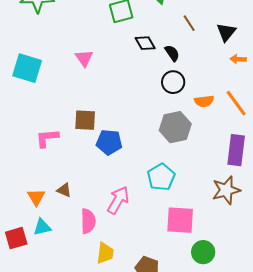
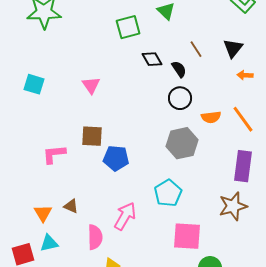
brown line: (189, 23) -> (196, 49), moved
pink triangle: (84, 58) -> (91, 85), moved
cyan square: (27, 68) -> (34, 84), size x0.7

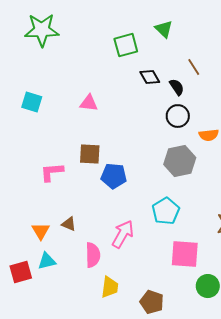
pink triangle: (91, 85) -> (89, 103), turned -48

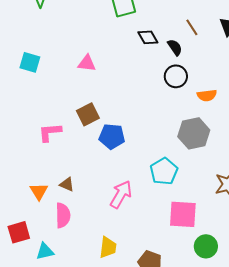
brown square: (90, 154) -> (88, 114), turned -30
gray hexagon: (180, 161) -> (194, 133), moved
pink semicircle: (93, 255) -> (63, 215), moved
cyan triangle: (47, 261) -> (45, 251), moved

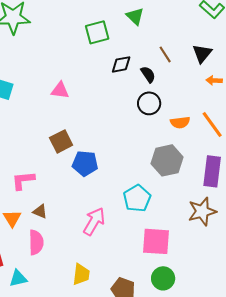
black diamond: (148, 37) -> (121, 64), turned -70
pink L-shape: (50, 132) -> (23, 180), moved
green circle: (206, 246) -> (163, 278), moved

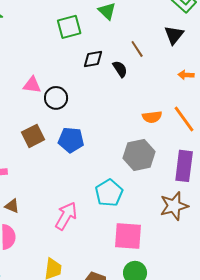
black triangle: (202, 53) -> (174, 35), moved
black circle: (149, 103) -> (56, 98), moved
blue pentagon: (85, 163) -> (71, 140), moved

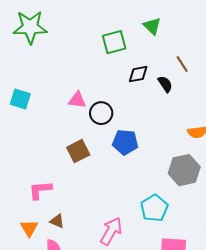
blue pentagon: (71, 140) -> (125, 142), moved

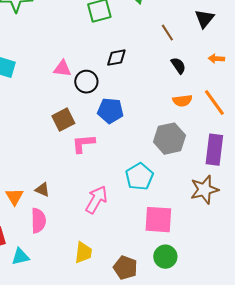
black diamond: (138, 74) -> (116, 58), moved
black semicircle: (165, 84) -> (178, 66), moved
pink L-shape: (40, 190) -> (83, 144), moved

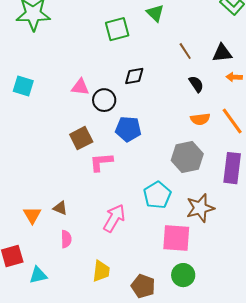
black triangle: (204, 19) -> (222, 53), moved, turned 45
brown star: (204, 190) -> (200, 208), moved
pink semicircle: (38, 221) -> (66, 239), moved, size x0.7

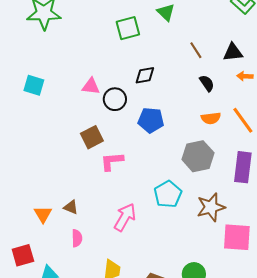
blue pentagon: (128, 129) -> (151, 120), moved
pink square: (176, 238) -> (237, 237), moved

